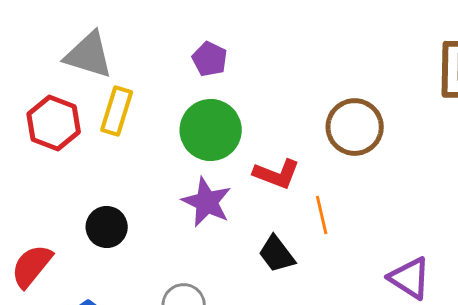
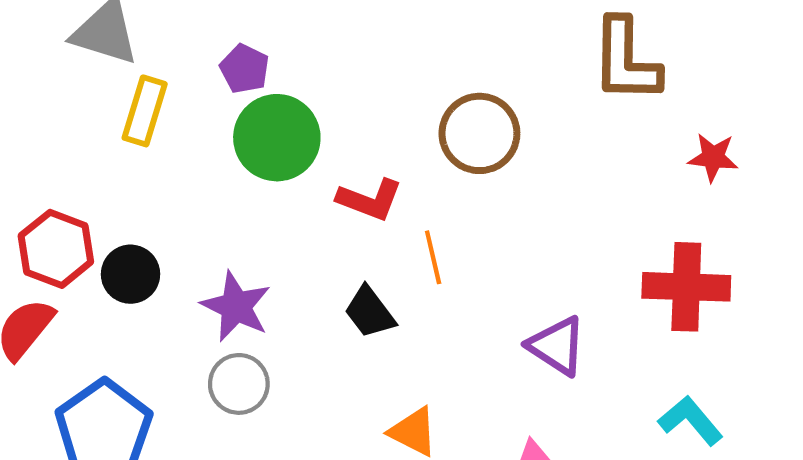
purple pentagon: (210, 59) -> (244, 69), moved
red hexagon: (54, 123) -> (56, 249), moved
purple star: (207, 202) -> (236, 307), moved

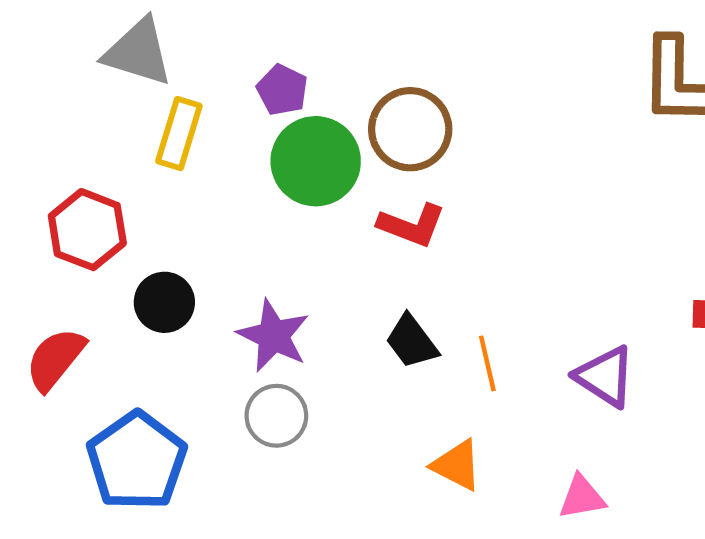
brown circle: (479, 133) -> (410, 129), moved
red hexagon: (56, 249) -> (87, 230), moved
orange line: (433, 257) -> (487, 363), moved

